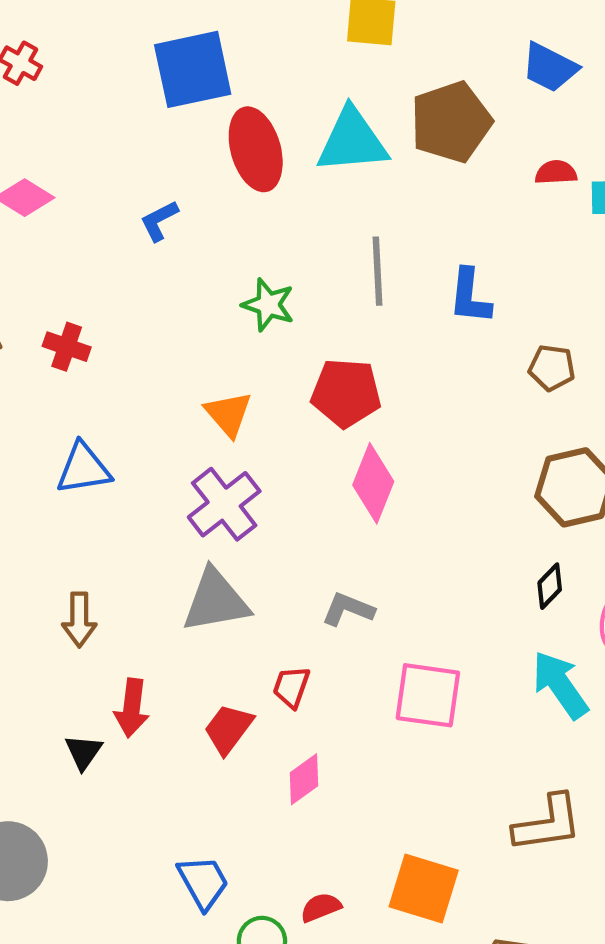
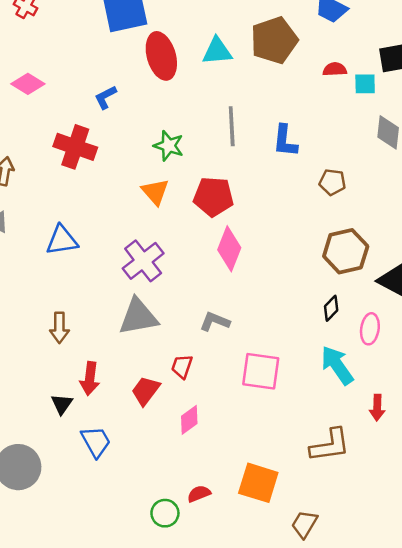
cyan triangle: (352, 141) -> (217, 51), size x0.7
red cross: (67, 347) -> (75, 147), moved, size x1.6
orange triangle: (228, 414) -> (155, 192), moved
blue trapezoid: (203, 882) -> (96, 442), moved

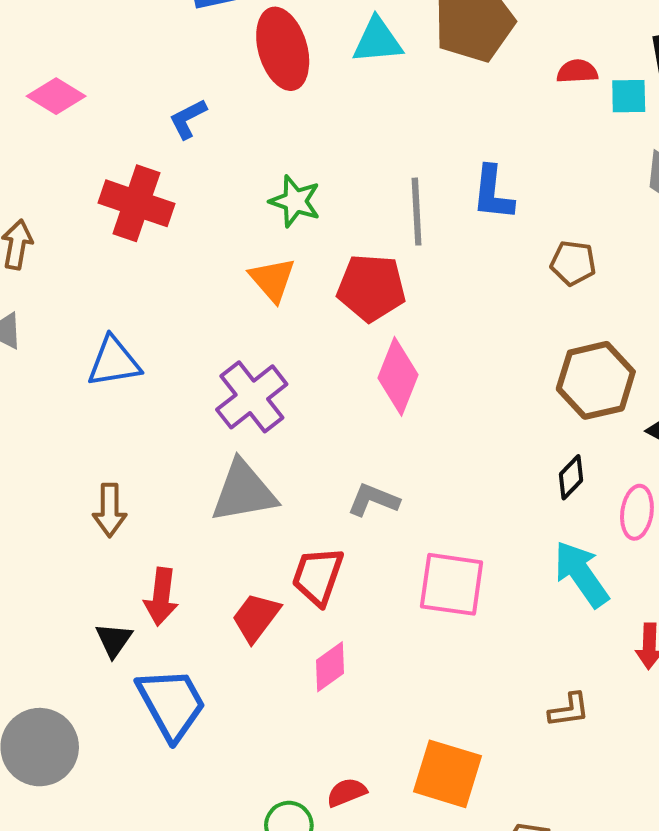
gray line: (232, 126) -> (417, 212), moved
red trapezoid: (182, 366) -> (318, 576), size x1.4
blue trapezoid: (96, 442) -> (171, 704), size x1.4
brown L-shape: (330, 445) -> (569, 710), size x0.6

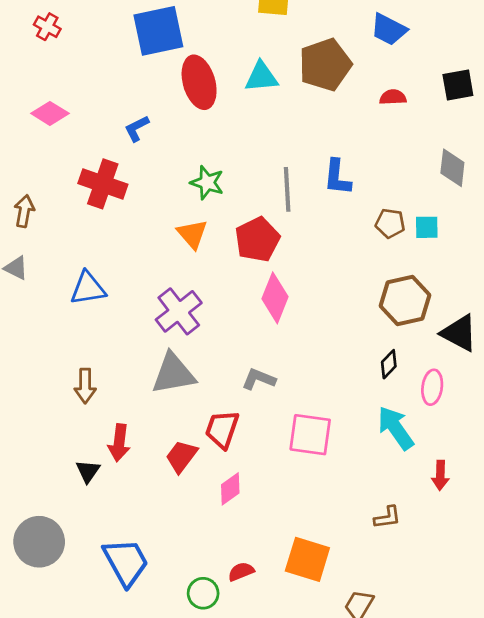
cyan square: (629, 96) -> (427, 227), moved
red pentagon: (371, 288) -> (257, 240), turned -30
blue trapezoid: (171, 704) -> (126, 562), moved

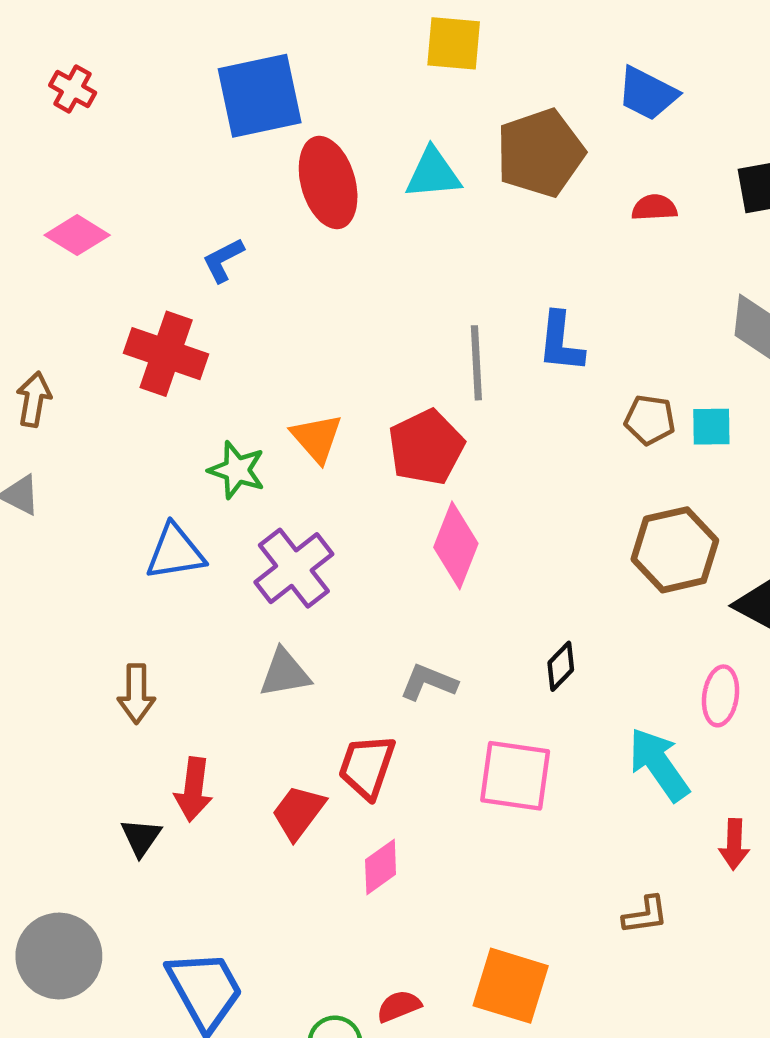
green star: (207, 183) -> (237, 470), moved
blue triangle: (88, 288) -> (175, 552), moved
black diamond: (389, 364) -> (561, 666), moved
gray triangle: (173, 374) -> (285, 673), size x0.7

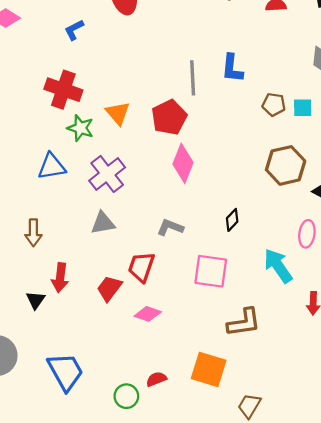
red cross: (166, 354) -> (63, 90), moved
pink diamond: (381, 867) -> (148, 314), turned 55
brown L-shape: (645, 915) -> (244, 322), moved, size x1.6

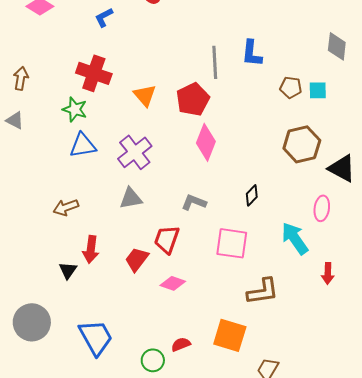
green star: (80, 128) -> (75, 109), moved
brown arrow: (33, 233) -> (66, 207), turned 70

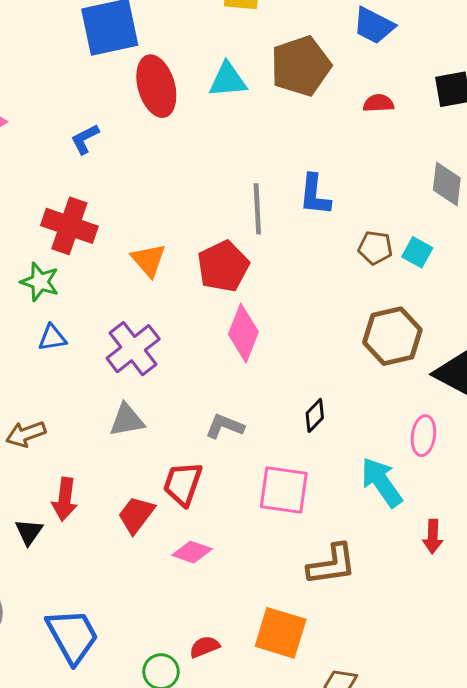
cyan square: (318, 90) -> (417, 252), turned 30
blue triangle: (83, 145) -> (52, 338), size x0.7

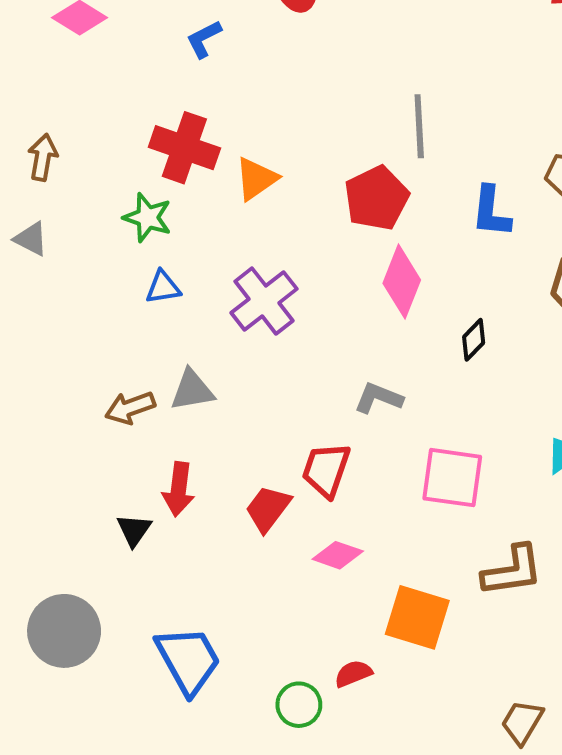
blue L-shape: (315, 195) -> (491, 212), moved
orange triangle: (149, 260) -> (256, 179), moved, turned 36
black diamond: (315, 415) -> (474, 340), moved
gray triangle: (127, 420) -> (192, 390), moved
orange square: (281, 633) -> (417, 617), moved

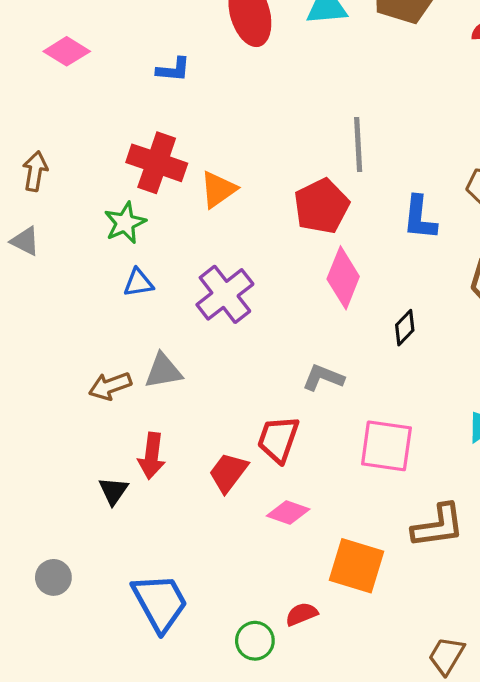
blue L-shape: (204, 39) -> (173, 70), turned -148
green star: (148, 218) -> (125, 223), turned 30
gray circle: (64, 631) -> (53, 577), size x0.6

